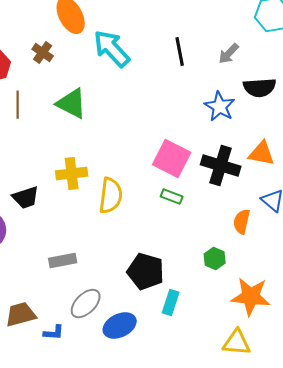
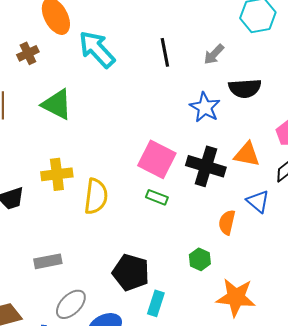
brown cross: (43, 52) -> (28, 53), turned 30

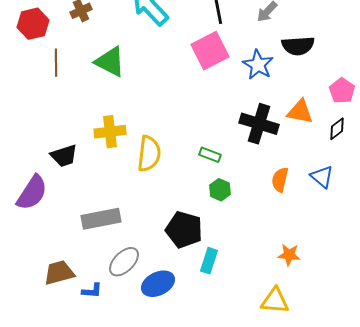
pink square: (157, 159) -> (210, 51), moved, turned 36
blue triangle: (258, 201) -> (322, 177), moved
green hexagon: (200, 259) -> (220, 190), moved
gray rectangle: (48, 261) -> (101, 219), size x1.4
orange star: (236, 297) -> (289, 255), size x0.6

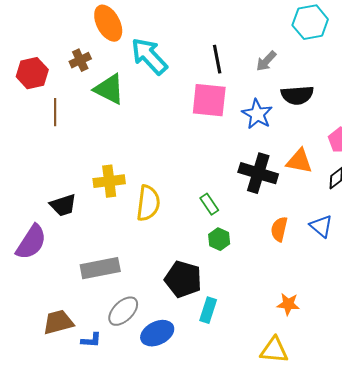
pink square: (210, 51) -> (209, 100), turned 33
green triangle: (110, 62) -> (109, 89), moved
green rectangle: (210, 155) -> (209, 204), turned 35

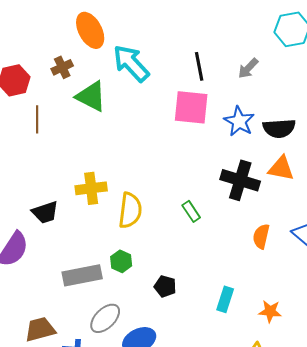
black semicircle: (297, 95) -> (279, 128), moved
green hexagon: (219, 239) -> (121, 261), moved
black pentagon: (183, 279) -> (165, 286), size x0.6
cyan rectangle: (208, 310) -> (225, 299), moved

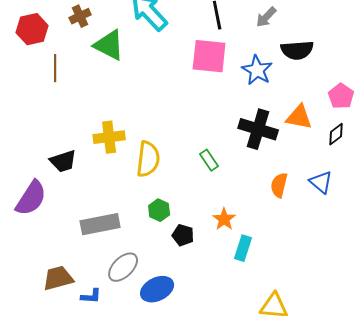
black semicircle: (279, 128) -> (297, 50), moved
green hexagon: (121, 261) -> (159, 210), moved
orange star: (270, 311) -> (224, 219), moved, turned 30

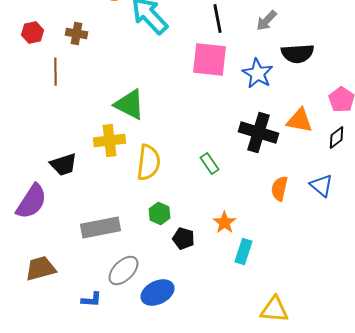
brown cross: (80, 16) -> (76, 34), moved, turned 35
red hexagon: (32, 29) -> (32, 32), size x0.7
green triangle: (109, 45) -> (130, 104), moved
brown trapezoid: (58, 278) -> (40, 268), moved

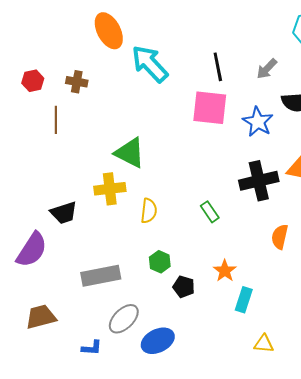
black cross: (258, 132) -> (259, 181), turned -30
yellow semicircle: (148, 162) -> (149, 211), size x0.7
yellow triangle: (274, 310) -> (264, 344), moved, size x0.7

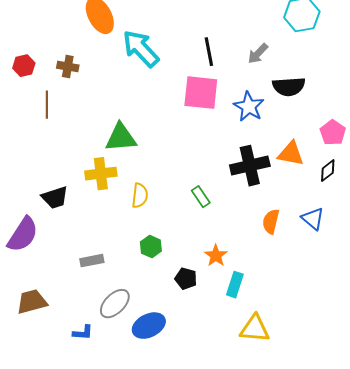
green triangle: (130, 153) -> (121, 138), turned -32
gray rectangle: (101, 276) -> (92, 261), size x0.6
black pentagon: (184, 287) -> (186, 279), moved
yellow triangle: (264, 344) -> (255, 329), size x1.5

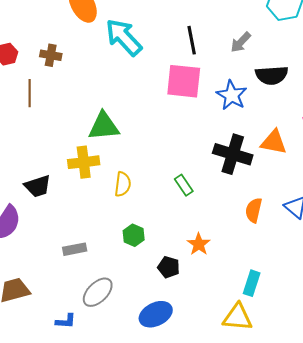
black cross: (250, 166) -> (233, 154), turned 30
cyan rectangle: (235, 285) -> (252, 283), moved
blue ellipse: (149, 326) -> (156, 314), moved

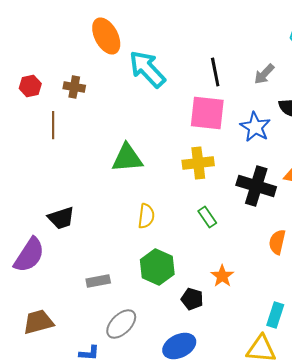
yellow cross: (84, 162) -> (198, 163), moved
green hexagon: (134, 235) -> (157, 267), size x1.6

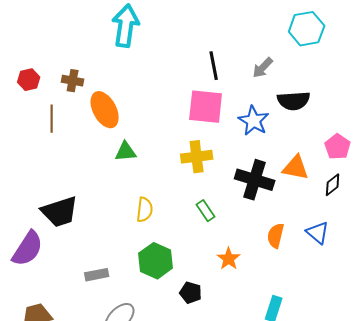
orange ellipse: (106, 36) -> (105, 110), moved
cyan arrow: (147, 69) -> (126, 26), moved, turned 51
green triangle: (127, 158) -> (126, 152), size x0.7
black trapezoid: (61, 218) -> (60, 212), size x1.4
orange star: (222, 276) -> (229, 259), moved

